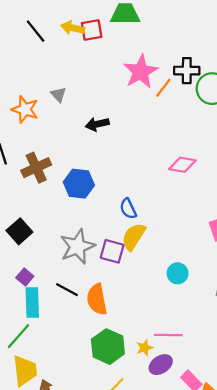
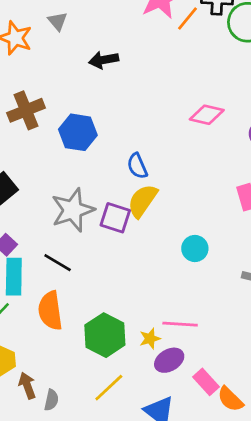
orange semicircle: (97, 299) -> (50, 311), moved

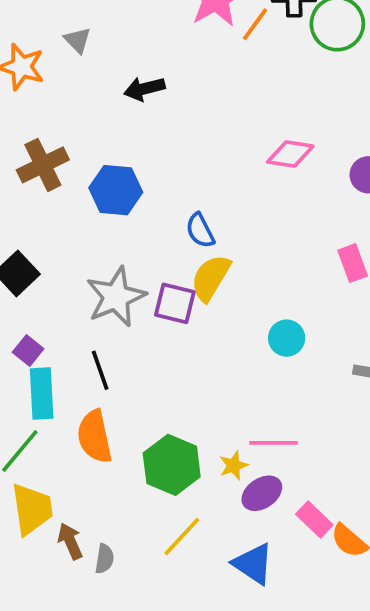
black line: (58, 263) -> (100, 370), turned 44

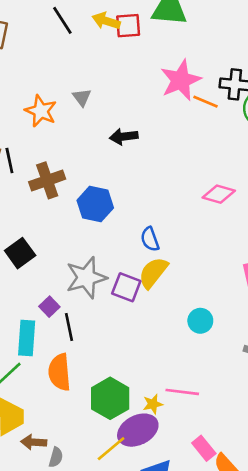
orange line: (255, 24) -> (206, 102), turned 70
purple square: (28, 351) -> (49, 307), moved
purple ellipse: (262, 493) -> (138, 430), moved, size x1.4
brown arrow: (70, 541) -> (34, 442), turned -70

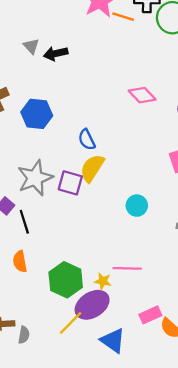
gray triangle: (82, 97) -> (31, 46), moved
pink diamond: (219, 194) -> (142, 95), turned 36
orange semicircle: (60, 372) -> (20, 261), size x0.7
yellow star: (153, 404) -> (103, 281), turned 30
pink rectangle: (204, 448) -> (150, 315), turned -70

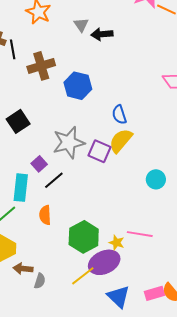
black line: (24, 222) -> (54, 180), turned 60
pink rectangle: (150, 315) -> (155, 293), moved

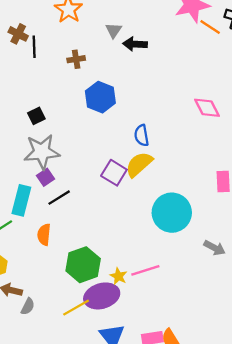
brown cross: (41, 66) -> (76, 59), moved, size x0.6
black square: (18, 121) -> (36, 116), moved, size x0.7
gray star: (69, 143) -> (42, 152), moved
cyan circle: (156, 179) -> (172, 213), size x1.8
pink line: (140, 234) -> (145, 270), turned -35

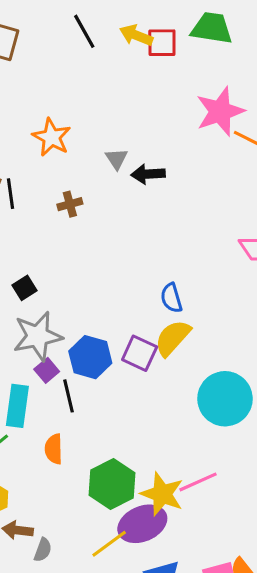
blue hexagon: (100, 97) -> (90, 357), moved
black line: (59, 198) -> (69, 396), turned -65
yellow star: (118, 276) -> (162, 494), size x1.8

